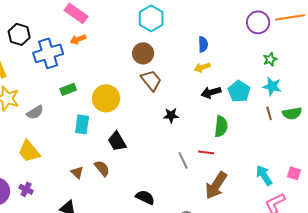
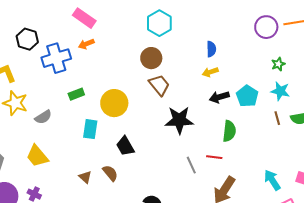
black star: (171, 115) -> (179, 120), size x1.8

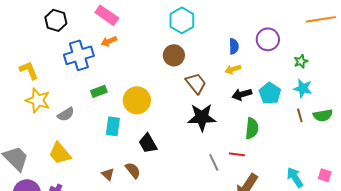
purple circle: (266, 27) -> (268, 39), moved
black hexagon: (27, 39) -> (56, 20), moved
brown trapezoid: (159, 85) -> (196, 83), moved

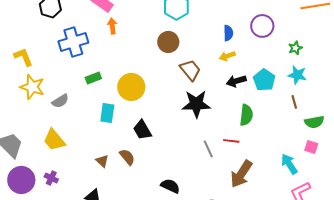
orange arrow: (109, 41) -> (112, 26), moved, turned 105
green semicircle: (323, 115) -> (314, 122), moved
pink square: (325, 175) -> (311, 147), moved

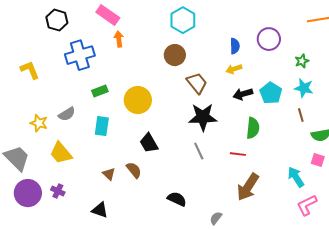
yellow star: (32, 87) -> (39, 123), moved, size x0.7
cyan rectangle: (107, 113) -> (102, 126), moved
gray line: (208, 149) -> (199, 151), moved

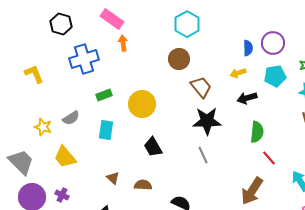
blue semicircle: (235, 46) -> (248, 48), moved
cyan pentagon: (271, 93) -> (275, 76), moved, turned 30
red line: (238, 154) -> (269, 158), moved, turned 42
brown semicircle: (134, 170) -> (143, 185), moved, turned -48

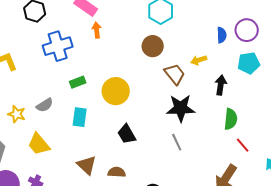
yellow arrow: (238, 73) -> (199, 60), moved
black arrow: (247, 98) -> (221, 85), turned 114
brown triangle: (113, 178) -> (87, 165), size x1.5

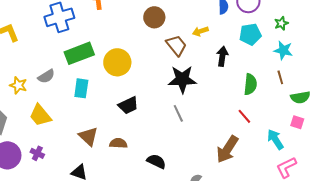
green rectangle: (78, 82) -> (79, 53), size x1.8
green semicircle: (231, 119) -> (250, 84), moved
black trapezoid: (127, 134) -> (128, 105), turned -85

